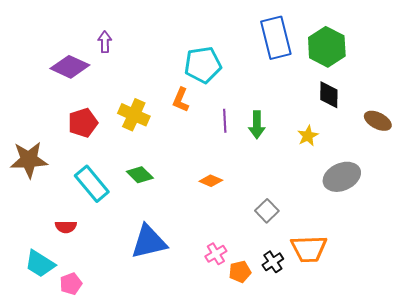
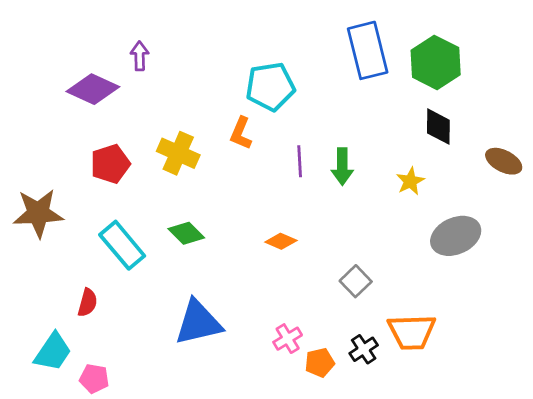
red semicircle: (66, 227) -> (88, 303), turned -75
cyan trapezoid: (40, 264) -> (53, 352), turned -88
pink pentagon: (71, 284) -> (94, 379), turned 30

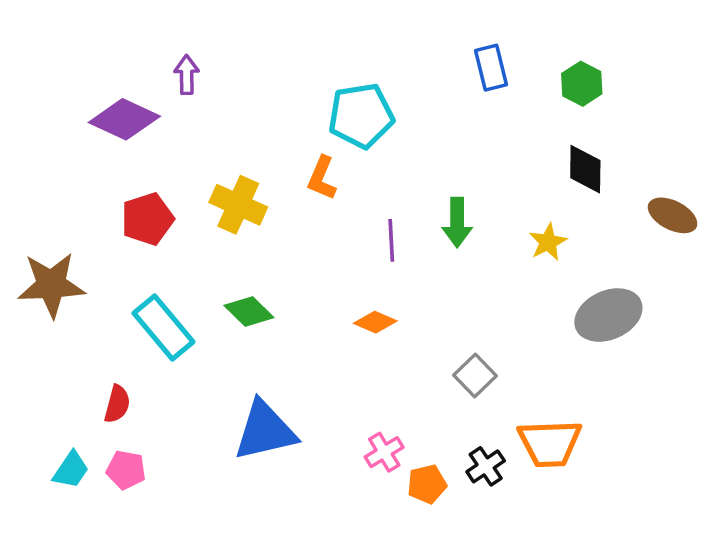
blue rectangle: (368, 50) -> (491, 68), size x0.6
green hexagon: (436, 62) -> (582, 84), size x0.6
purple line: (300, 161) -> (391, 240), moved
cyan trapezoid: (53, 352) -> (71, 470), size x0.7
pink pentagon: (94, 379) -> (126, 470), moved

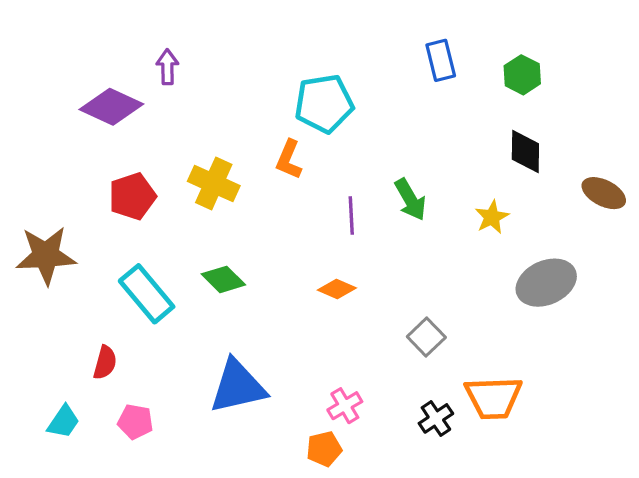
green arrow: (457, 222) -> (410, 199), turned -30
pink pentagon: (126, 470) -> (135, 422), moved
orange pentagon: (427, 484) -> (324, 449), moved

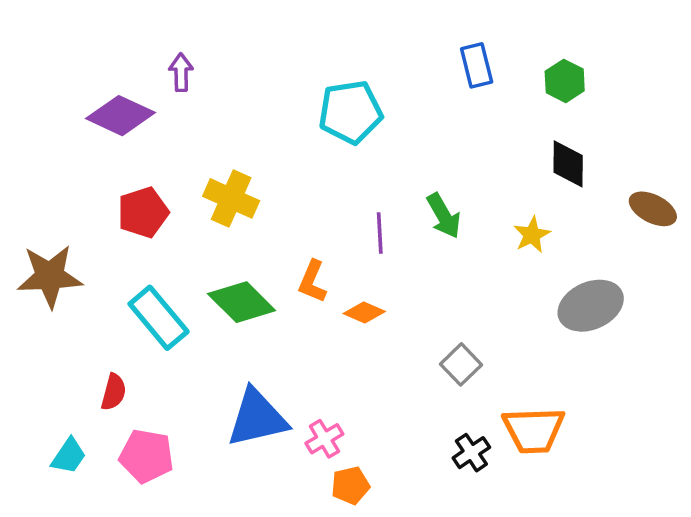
orange L-shape: (289, 160) -> (312, 281), moved
green diamond: (223, 279) -> (242, 302), size x1.4
pink cross: (345, 406) -> (324, 439), moved
pink pentagon: (135, 422) -> (146, 456), size x1.4

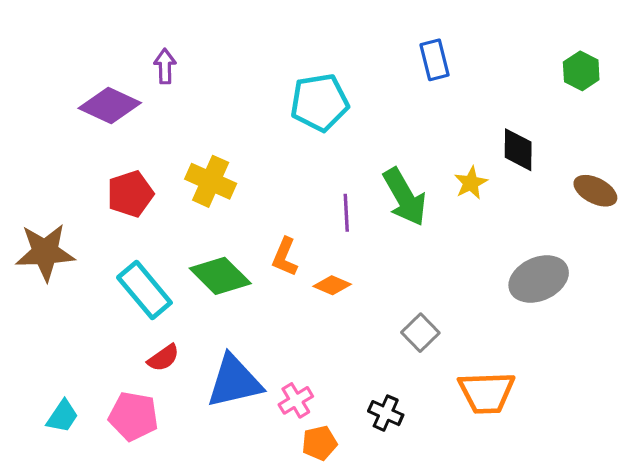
green hexagon: (565, 81) -> (581, 71), moved
green arrow: (444, 216) -> (405, 197), size x1.4
yellow star: (532, 235) -> (471, 183), moved
red semicircle: (114, 392) -> (163, 358), moved, turned 40
black cross: (471, 453) -> (386, 413), moved, turned -32

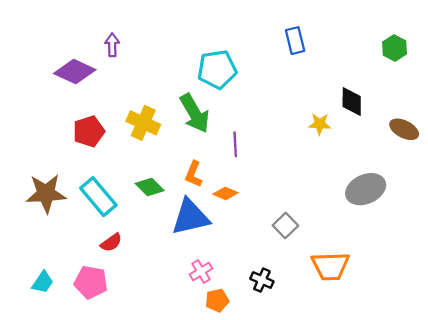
yellow star: (471, 183) -> (320, 124), turned 30
green arrow: (405, 197) -> (195, 113), moved
brown star: (45, 252) -> (46, 193), moved
green diamond: (220, 276) -> (150, 187), size x0.7
blue triangle: (234, 381) -> (190, 217), moved

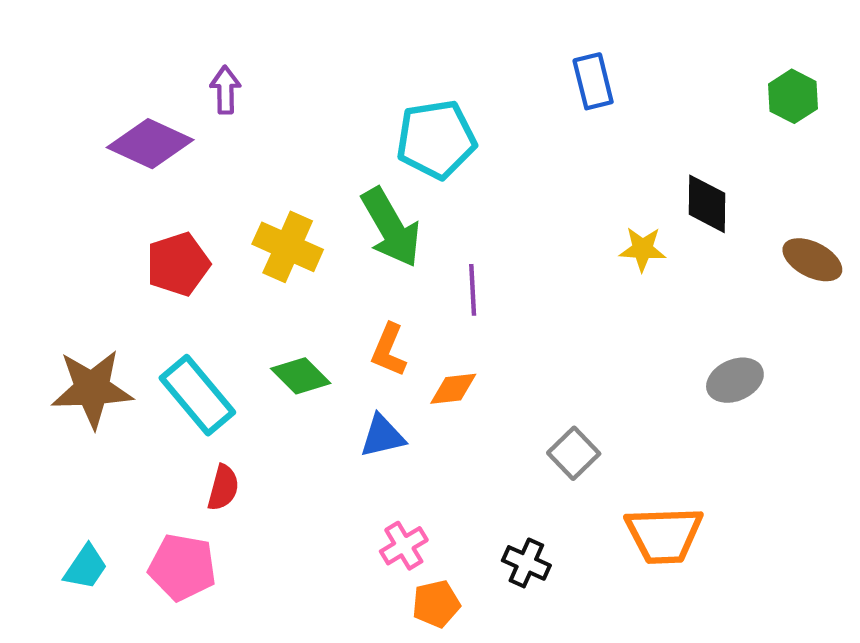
gray ellipse: (366, 189) -> (735, 380), size x0.7
orange diamond: (226, 193) -> (453, 389), turned -30
blue triangle: (190, 217) -> (382, 436), size x0.6
red semicircle: (111, 243) -> (223, 488), turned -40

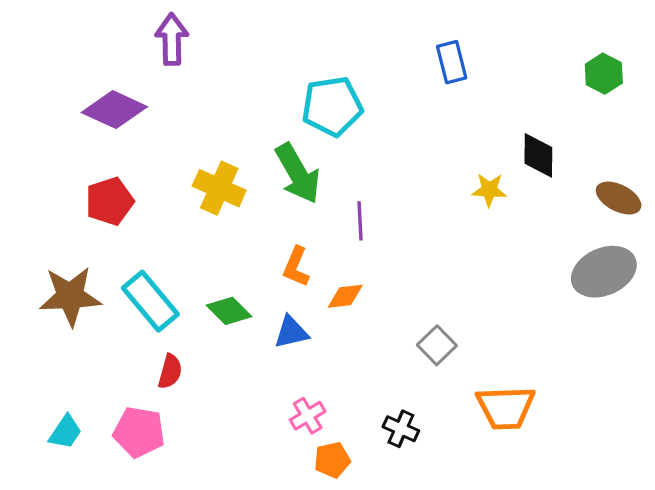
purple arrow: (225, 90) -> (172, 39), moved, size x1.4
red pentagon: (178, 264) -> (110, 201), moved
green diamond: (301, 376) -> (229, 311), moved
gray ellipse: (735, 380) -> (604, 272), moved, size x1.5

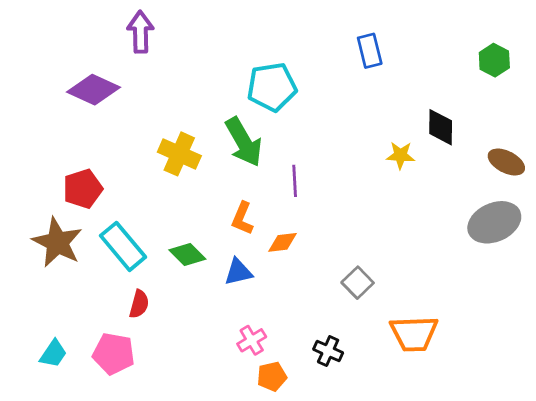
red pentagon: (110, 201) -> (83, 189), moved
brown star: (70, 296) -> (57, 242), turned 30

